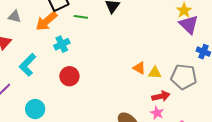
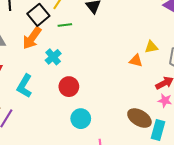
yellow triangle: (155, 73) -> (151, 47), moved
cyan circle: (35, 109) -> (81, 119), moved

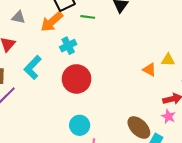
red circle: (69, 87) -> (77, 79), size x1.4
cyan circle: (81, 119) -> (80, 125), moved

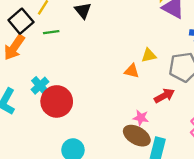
cyan cross: (68, 46) -> (40, 86), moved
pink star: (168, 116) -> (141, 118), moved

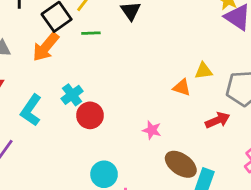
red circle: (57, 101) -> (90, 115), size x0.7
pink star: (141, 118) -> (152, 130), moved

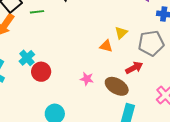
yellow triangle: (204, 71) -> (121, 33), turned -32
brown ellipse: (181, 164) -> (117, 86), moved

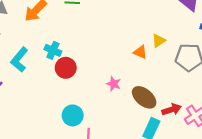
cyan cross: (27, 58) -> (53, 50), turned -35
red arrow: (134, 68) -> (172, 109), moved

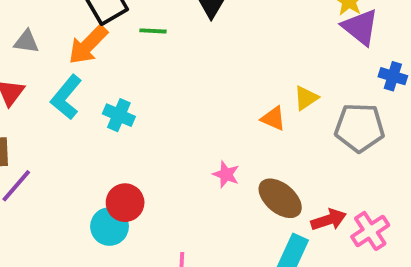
cyan L-shape: (19, 60) -> (66, 97), moved
red circle: (66, 68) -> (125, 203), moved
cyan circle: (73, 115) -> (110, 226), moved

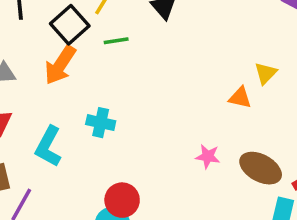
cyan L-shape: (66, 97) -> (48, 146), moved

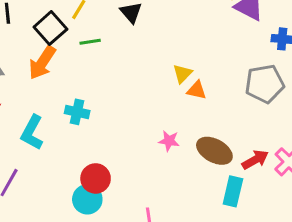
yellow triangle: (266, 73) -> (182, 74), moved

